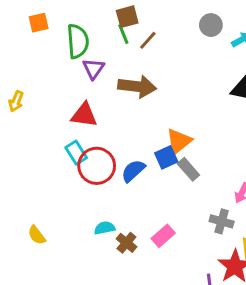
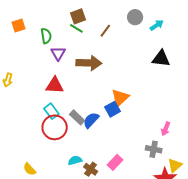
green line: (123, 34) -> (76, 28), turned -32
brown line: (148, 40) -> (105, 31), moved
green semicircle: (78, 41) -> (46, 36), size x0.7
red circle: (97, 166) -> (55, 127), moved
gray rectangle: (188, 169) -> (77, 117), moved

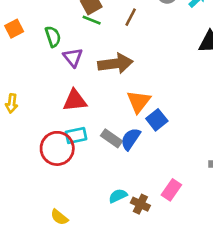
orange triangle: (120, 98) -> (139, 102), moved
cyan rectangle: (51, 111) -> (76, 136), turned -56
red circle: (55, 127) -> (57, 148), moved

